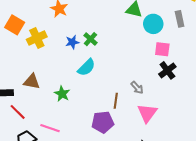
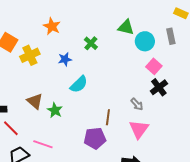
green cross: (90, 39) -> (91, 43), moved
pink square: (162, 49) -> (154, 66), turned 35
brown triangle: (32, 82) -> (35, 101), moved, turned 30
gray arrow: (137, 88) -> (137, 104), moved

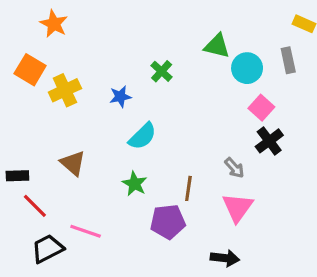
orange star: (52, 26) -> (54, 24), moved
green star: (55, 110) -> (135, 184), moved

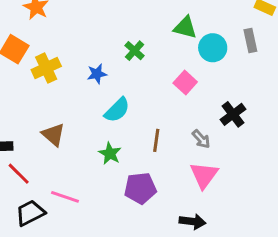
pink square: (261, 108) -> (185, 83), moved
brown line: (188, 188) -> (156, 140), moved

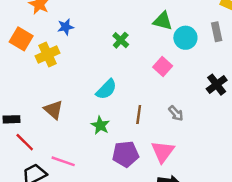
blue star: (97, 74) -> (66, 27), moved
black cross: (233, 114) -> (217, 85), moved
pink triangle: (204, 175) -> (163, 152), moved

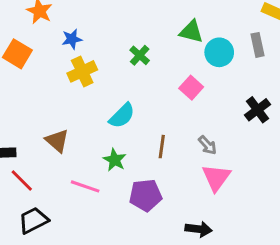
yellow cross: (48, 55) -> (82, 71), moved
pink triangle: (163, 152) -> (216, 178), moved
pink line: (63, 161) -> (85, 186), moved

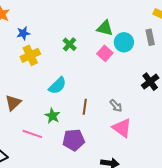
pink square: (191, 88) -> (105, 53), moved
brown triangle: (57, 141) -> (13, 103), turned 36
pink triangle: (216, 178) -> (122, 128), turned -30

